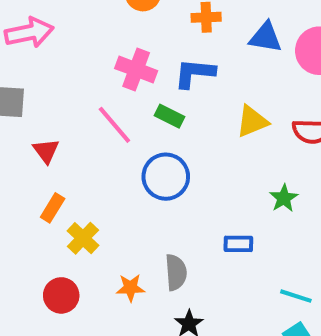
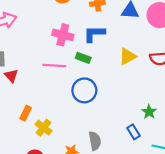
pink line: (114, 125) -> (54, 66), turned -40
red triangle: (46, 151) -> (11, 76), moved
green star: (284, 198) -> (149, 112), moved
blue rectangle: (238, 244) -> (134, 132), moved, turned 64

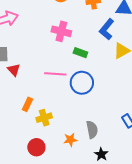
blue L-shape: (94, 34) -> (107, 29), moved, turned -50
pink line: (54, 66) -> (55, 74), moved
yellow cross: (43, 128) -> (44, 118), turned 35

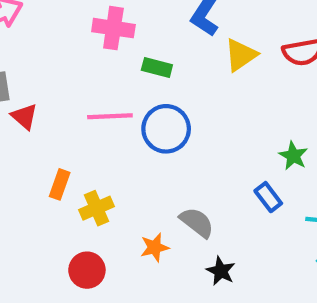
gray semicircle: (92, 130) -> (197, 222), turned -36

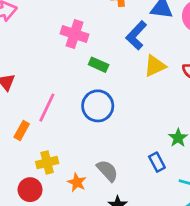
pink line: (110, 116) -> (47, 108), moved, turned -72
yellow cross: (96, 208) -> (47, 163), moved
orange star: (155, 247) -> (77, 182), turned 30

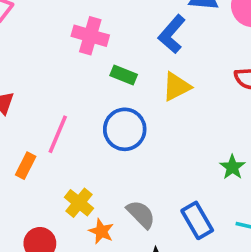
yellow triangle: (155, 66) -> (176, 87), moved
blue rectangle: (157, 162) -> (197, 220), moved, size x1.4
yellow cross: (47, 163) -> (79, 203), moved, turned -35

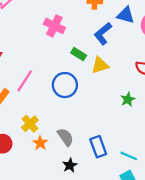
green rectangle: (124, 75) -> (79, 54), moved
green star: (232, 167) -> (128, 99), moved

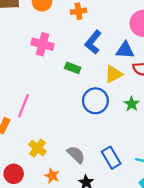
blue triangle: (126, 15) -> (125, 50), moved
yellow triangle: (100, 65) -> (114, 74), moved
blue circle: (65, 85) -> (95, 101), moved
orange star: (40, 143) -> (52, 176), moved

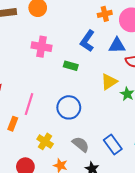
orange cross: (78, 11) -> (105, 14), moved
yellow triangle: (114, 74) -> (109, 82), moved
blue circle: (95, 101) -> (69, 107), moved

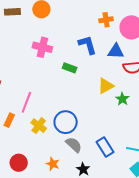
blue L-shape: (87, 41) -> (87, 45), turned 125
blue circle: (69, 107) -> (66, 122), moved
yellow cross: (45, 141) -> (39, 126), moved

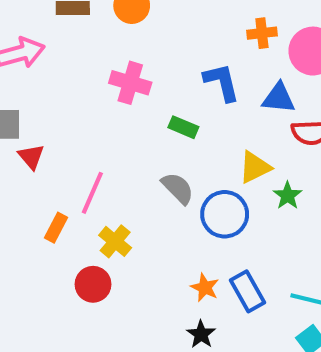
blue circle: (66, 122) -> (225, 214), moved
gray semicircle: (74, 145) -> (178, 188), moved
red circle: (19, 163) -> (93, 284), moved
orange star: (53, 164) -> (205, 288), moved

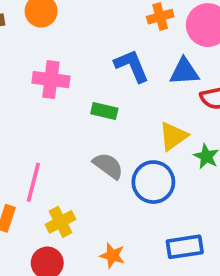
yellow cross: (115, 241) -> (61, 222), turned 32
orange star: (205, 288) -> (112, 255), moved
blue rectangle: (248, 291) -> (185, 247), turned -60

